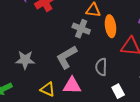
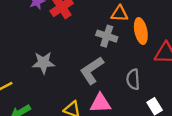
gray star: (25, 60) -> (43, 63), moved

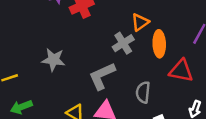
orange triangle: (119, 14) -> (140, 22), turned -48
gray cross: (107, 36) -> (123, 43), turned 30

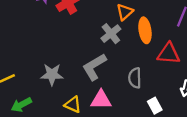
gray star: (53, 60) -> (52, 74), moved

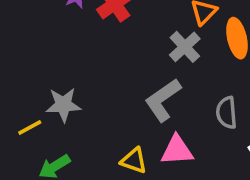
gray star: (52, 74) -> (63, 105), moved

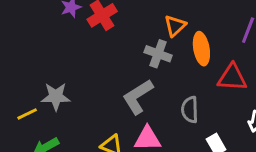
gray cross: (185, 47) -> (158, 54), turned -30

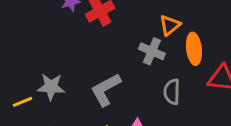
gray L-shape: (138, 97) -> (106, 90), moved
gray semicircle: (190, 110) -> (172, 92), moved

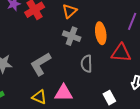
orange triangle: (170, 25) -> (70, 11), moved

